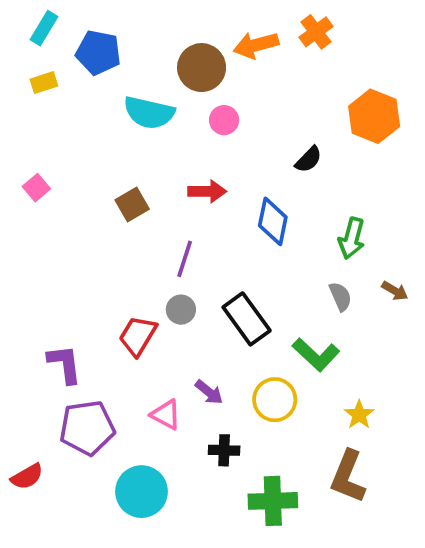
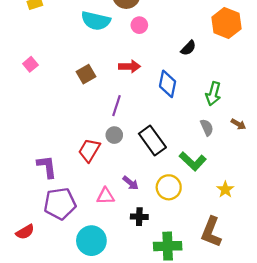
pink triangle: (166, 415) -> (106, 196), turned -30
yellow star: (359, 415) -> (225, 189), moved

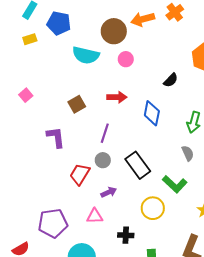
purple L-shape: (47, 167) -> (56, 137), moved
purple arrow: (131, 183) -> (109, 192), moved, turned -63

